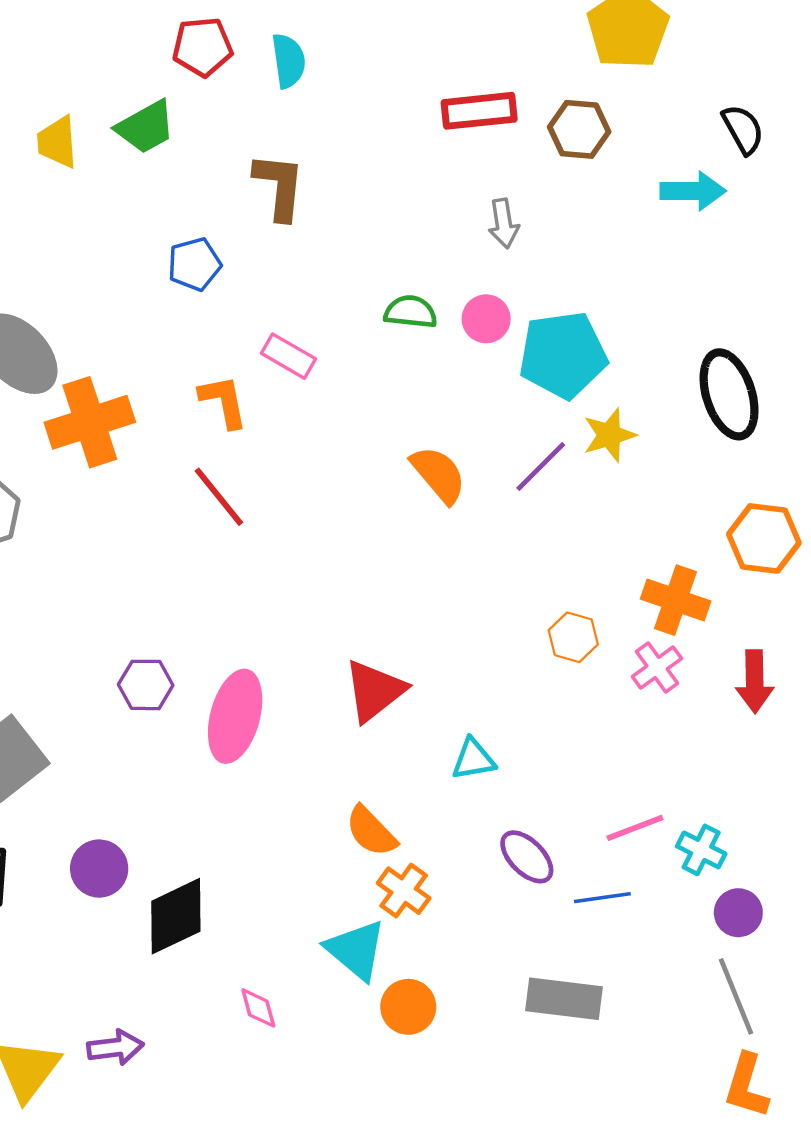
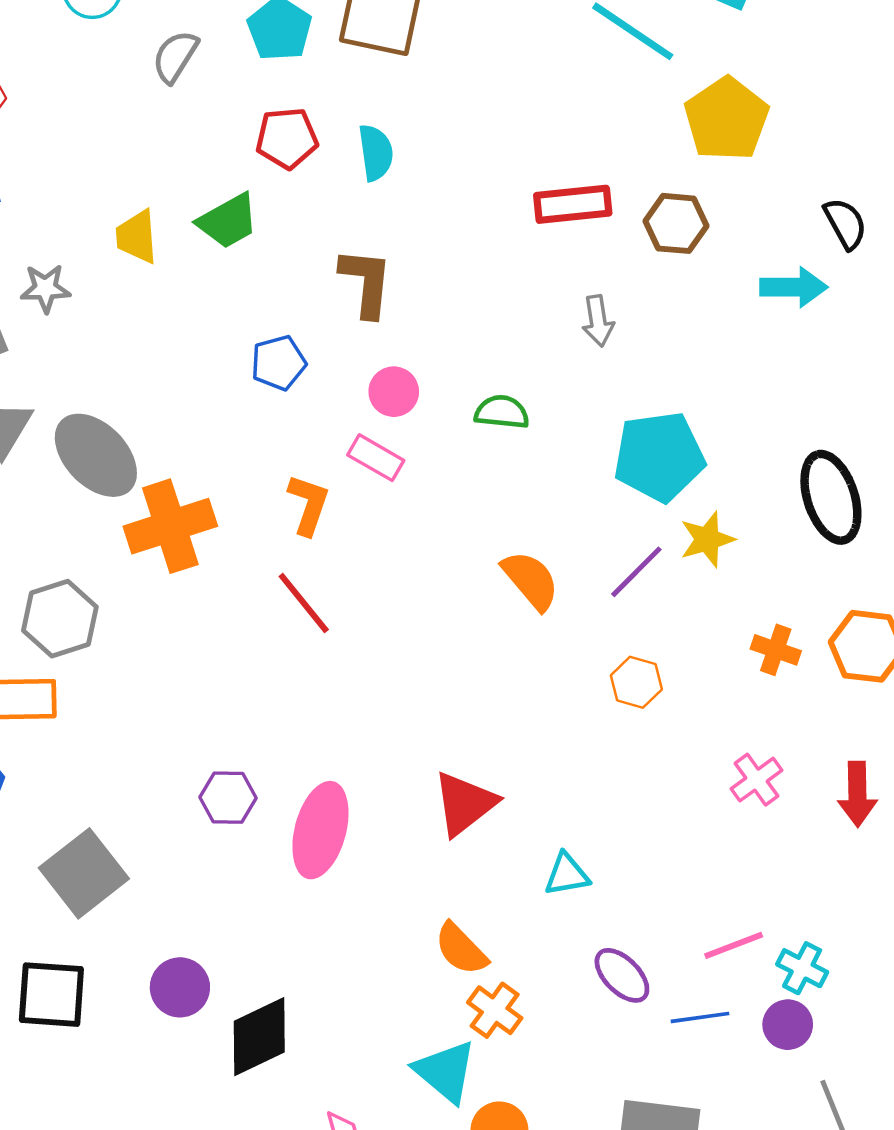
pink circle: (486, 319) -> (394, 392), moved
orange L-shape: (223, 401) -> (308, 505), turned 30
orange cross: (676, 600) -> (776, 650), moved, size x0.7
orange hexagon: (573, 637) -> (636, 682), moved
purple circle: (738, 913) -> (788, 1025), moved

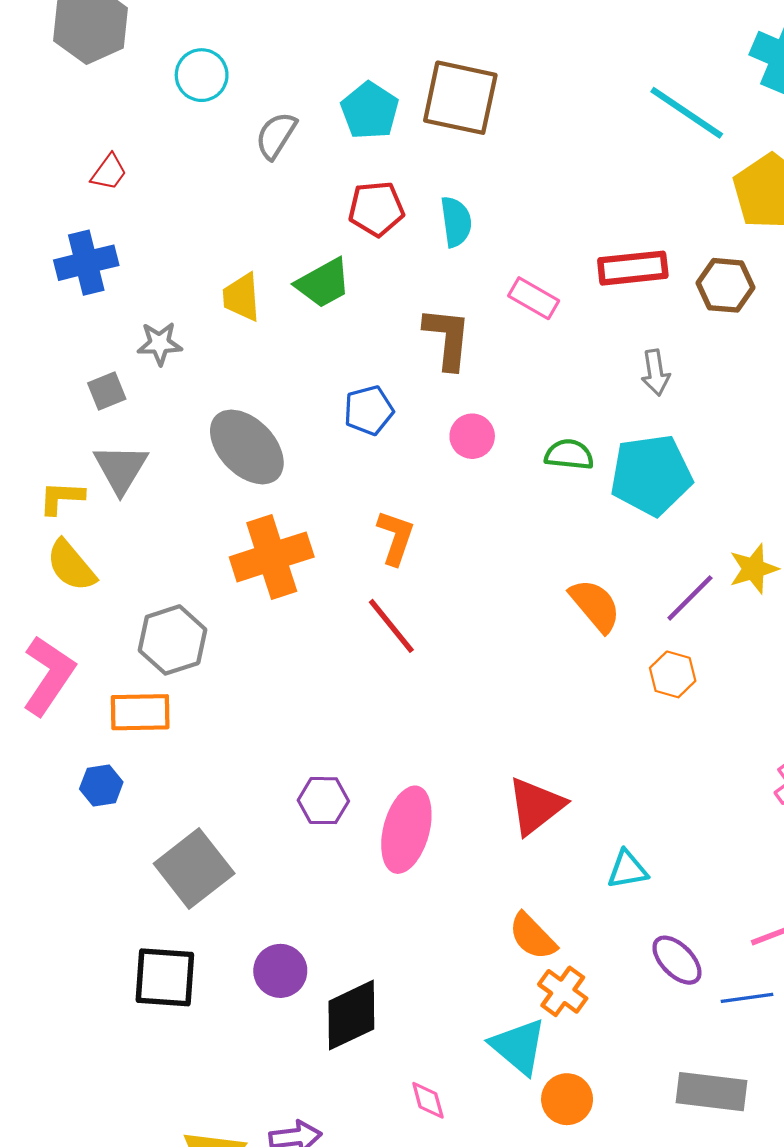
gray ellipse: (96, 455) -> (247, 447), moved
cyan pentagon: (659, 457) -> (651, 475), moved
pink rectangle: (376, 458) -> (534, 298), moved
orange hexagon: (636, 682) -> (673, 674), moved

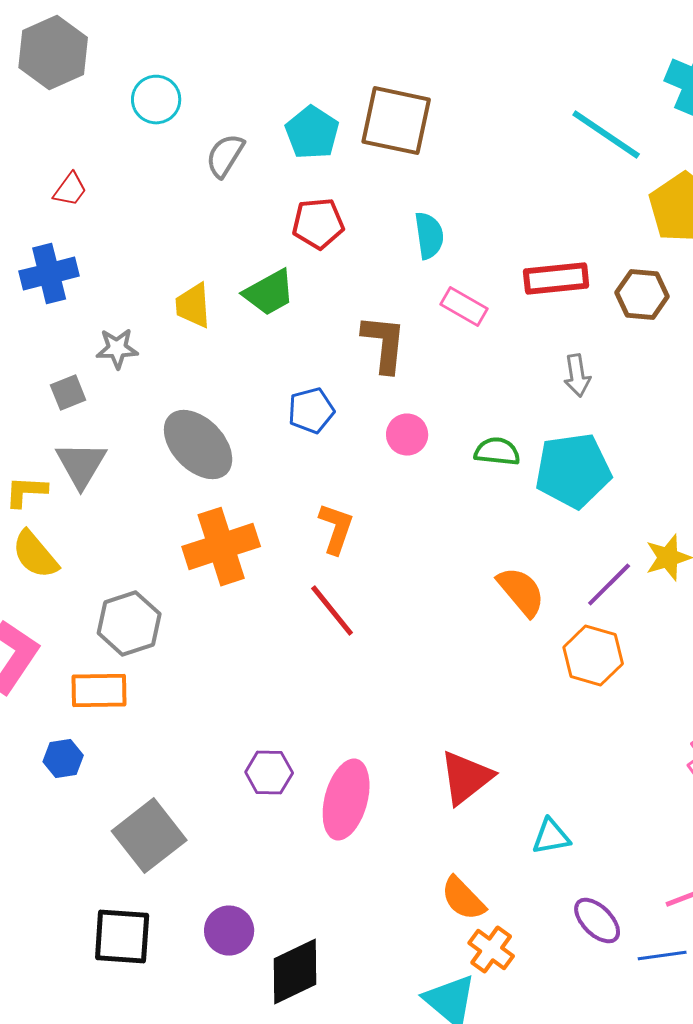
cyan semicircle: (456, 222) -> (429, 236), moved
orange hexagon: (673, 674) -> (593, 656), size x1.4

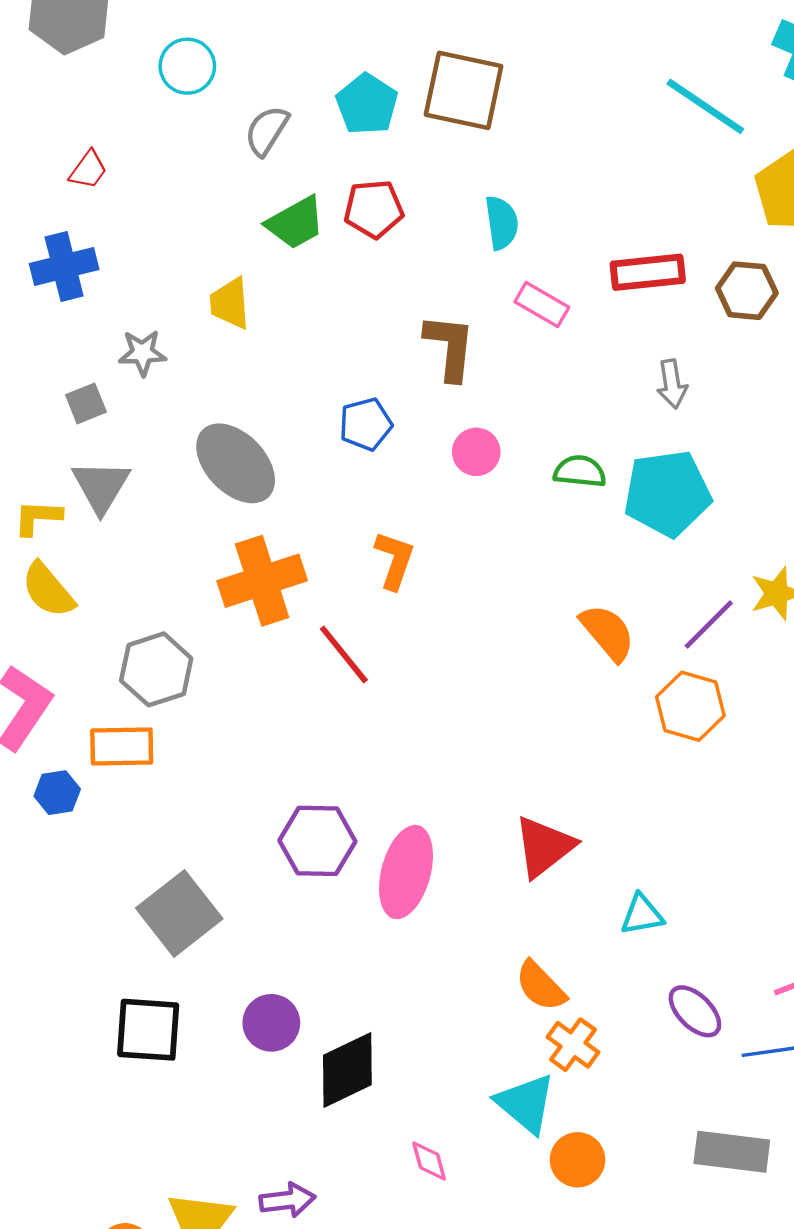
green trapezoid: (269, 293) -> (295, 223), moved
red line: (332, 611) -> (344, 654), moved
blue hexagon: (63, 759) -> (57, 793), moved
purple hexagon: (269, 773) -> (317, 841), size x1.4

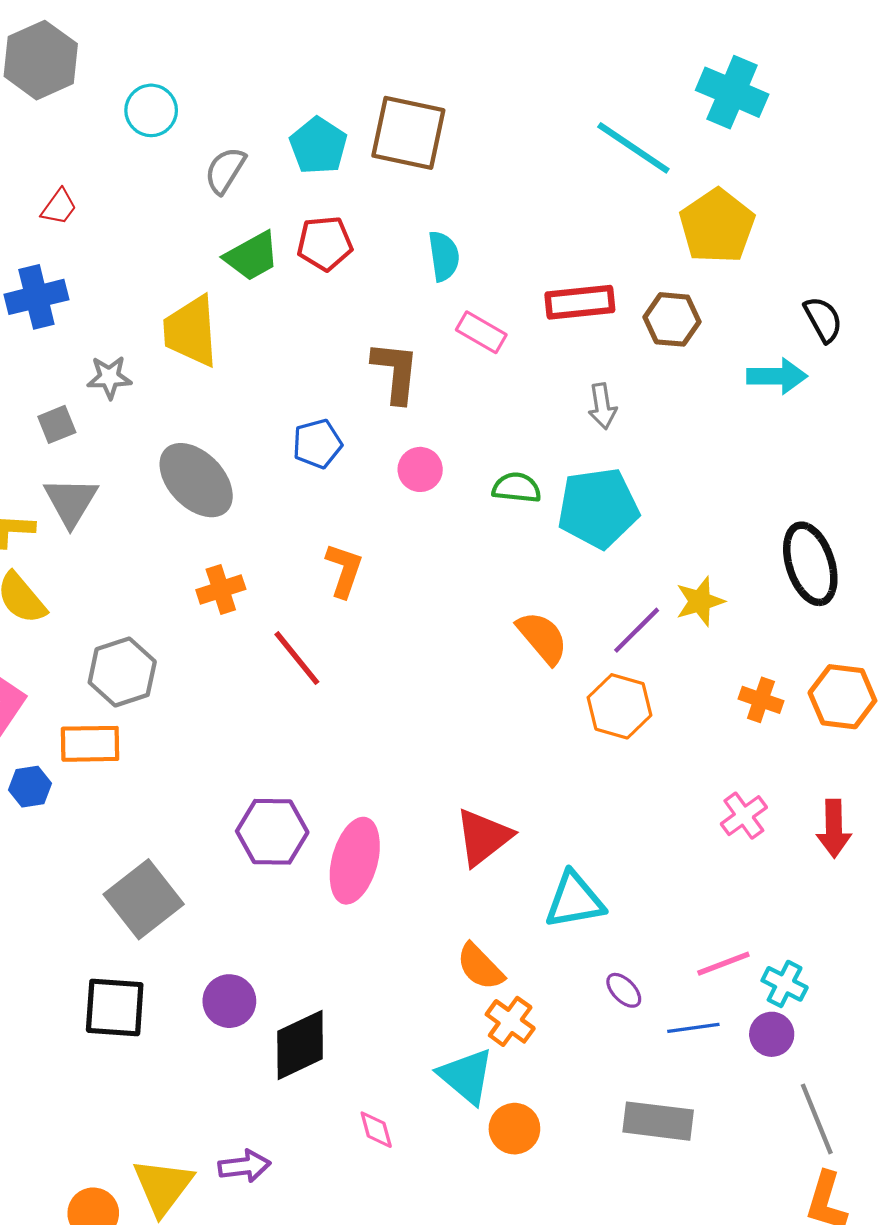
yellow trapezoid: (230, 303) -> (191, 331), size x1.5
orange cross: (262, 581) -> (221, 589), size x0.6
cyan triangle: (642, 915) -> (574, 900), size x1.5
purple ellipse: (695, 1011) -> (624, 990), size x0.7

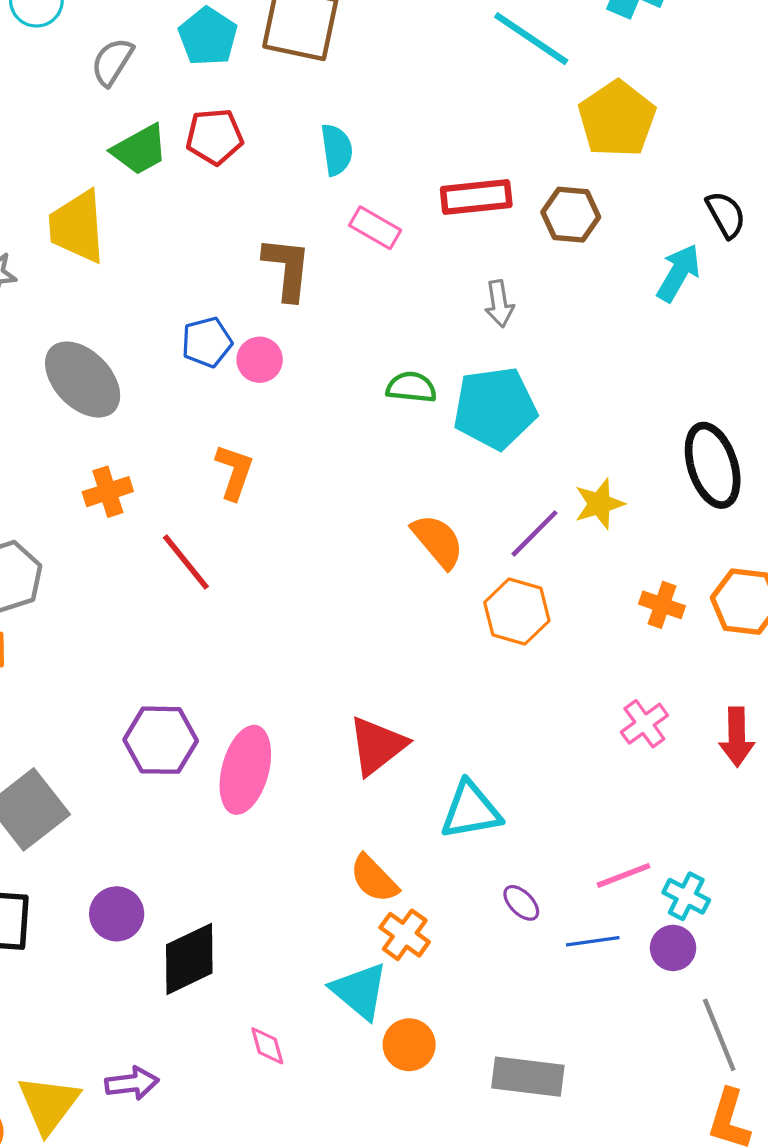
cyan arrow: (777, 376) -> (679, 273), turned -60
pink circle: (420, 469) -> (260, 360), moved
gray rectangle: (658, 1121) -> (528, 1077), moved

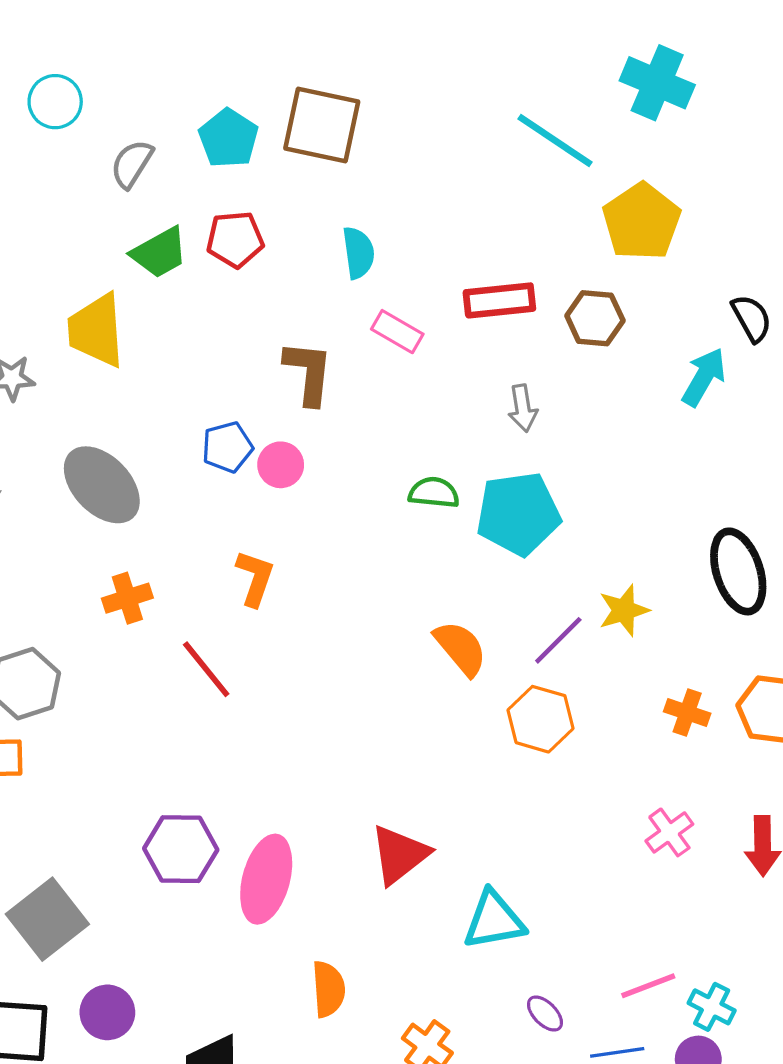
orange semicircle: (374, 879) -> (328, 989), moved, turned -140
purple circle: (117, 914) -> (107, 1012), moved

